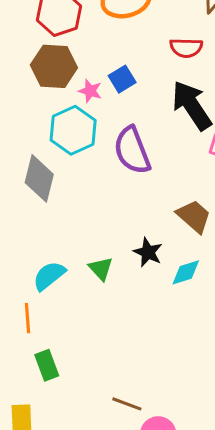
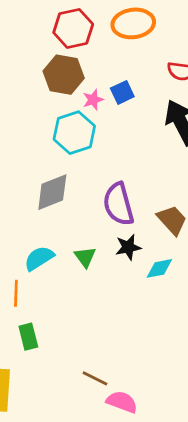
pink star: (90, 91) -> (93, 100), turned 30
purple semicircle: (132, 150) -> (118, 204), moved
gray diamond: (39, 178) -> (52, 192), moved, turned 48
black star: (148, 252) -> (128, 247), turned 30

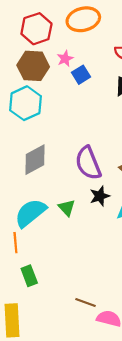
pink star: (93, 100) -> (65, 59), moved
cyan hexagon: (74, 133) -> (26, 103), moved
cyan semicircle: (39, 258) -> (30, 213), size x1.4

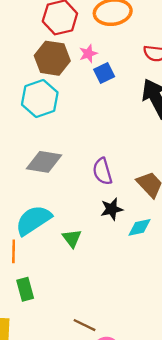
gray diamond: (35, 160) -> (44, 162), turned 32
purple semicircle: (88, 163) -> (102, 171), size x0.7
green triangle: (67, 208) -> (72, 238), moved

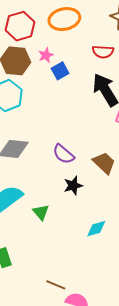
purple semicircle: (102, 171) -> (63, 154), turned -30
cyan diamond: (139, 227) -> (96, 229), moved

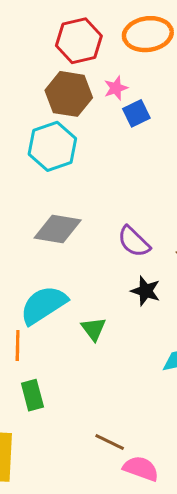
black star: (73, 186) -> (146, 291), turned 30

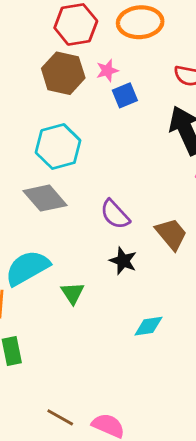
cyan hexagon: (52, 146) -> (58, 147), moved
gray diamond: (58, 229) -> (45, 198), turned 36
brown line: (110, 442) -> (60, 417), moved

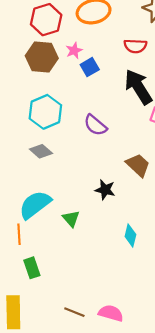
gray diamond: (45, 198) -> (41, 151), size x0.7
purple semicircle: (115, 214) -> (95, 125), moved
cyan diamond: (148, 326) -> (130, 236), turned -60

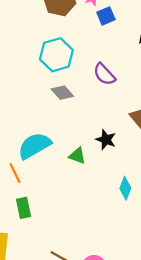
gray diamond: (41, 151) -> (62, 93), moved
green triangle: (71, 219) -> (77, 156), moved, turned -36
orange line: (19, 234) -> (15, 173), turned -30

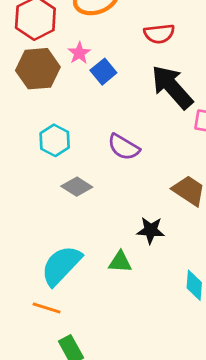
cyan hexagon: (56, 55) -> (55, 140), size x0.7
orange line: (15, 173) -> (47, 308), turned -30

